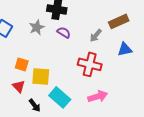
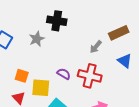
purple semicircle: (64, 32) -> (64, 74), moved
blue triangle: (125, 49) -> (125, 61), turned 49

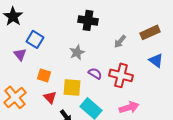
gray star: (37, 39) -> (77, 52), moved
gray arrow: (96, 47) -> (120, 41), moved
orange square: (22, 76) -> (44, 75), moved

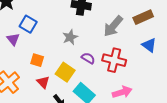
gray arrow: (120, 41) -> (113, 26), size x1.6
yellow square: (72, 87) -> (65, 72), turned 30

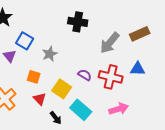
gray star: (70, 37) -> (50, 54), moved
blue triangle: (149, 45) -> (138, 69), moved, turned -35

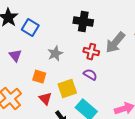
blue square: (25, 41) -> (30, 28), moved
red cross: (111, 77) -> (91, 52), moved, size x0.7
yellow square: (62, 89) -> (67, 89), turned 36

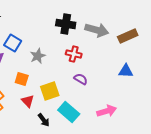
blue square: (30, 28) -> (13, 43), moved
gray arrow: (115, 43) -> (97, 30), moved, turned -115
purple semicircle: (90, 75) -> (81, 79), moved

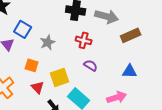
brown rectangle: (128, 36) -> (131, 35), moved
blue triangle: (126, 71) -> (130, 71), moved

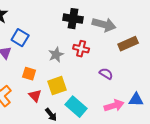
gray star: (48, 42) -> (56, 55), moved
purple semicircle: (91, 65) -> (106, 74), moved
blue triangle: (130, 71) -> (136, 100), moved

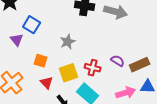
brown rectangle: (128, 44) -> (140, 65), moved
red cross: (81, 49) -> (93, 68), moved

